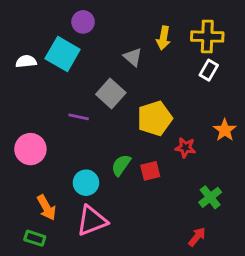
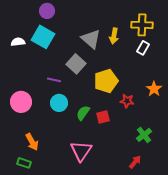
purple circle: (83, 22) -> (47, 11), moved
yellow arrow: (163, 38) -> (114, 36), moved
gray triangle: (133, 57) -> (91, 39), size x1.5
cyan circle: (86, 183) -> (59, 103), moved
pink triangle: (92, 221) -> (81, 151), moved, turned -35

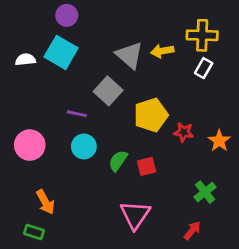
yellow arrow: (114, 36) -> (162, 51), turned 70
orange star: (154, 89) -> (219, 141), moved
red star: (127, 101) -> (184, 132), moved
pink triangle: (81, 151) -> (135, 215), moved

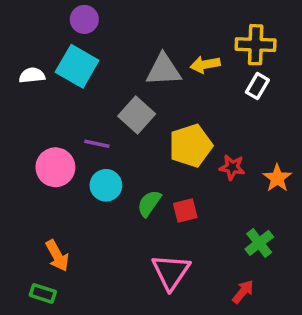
gray triangle: (129, 55) -> (164, 70), turned -44
pink circle: (30, 145) -> (55, 167), moved

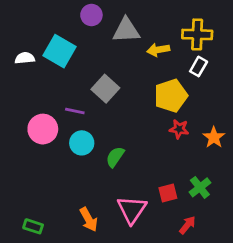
purple circle: (84, 19) -> (91, 15), moved
gray triangle: (164, 70) -> (126, 30), moved
yellow pentagon: (191, 146) -> (171, 96), moved
red square: (185, 211) -> (168, 193), moved
orange arrow: (57, 256) -> (89, 219), moved

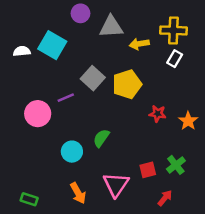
yellow pentagon: (171, 96) -> (127, 84), moved
purple line: (75, 111) -> (66, 98), turned -35
cyan circle: (82, 143) -> (72, 152), moved

